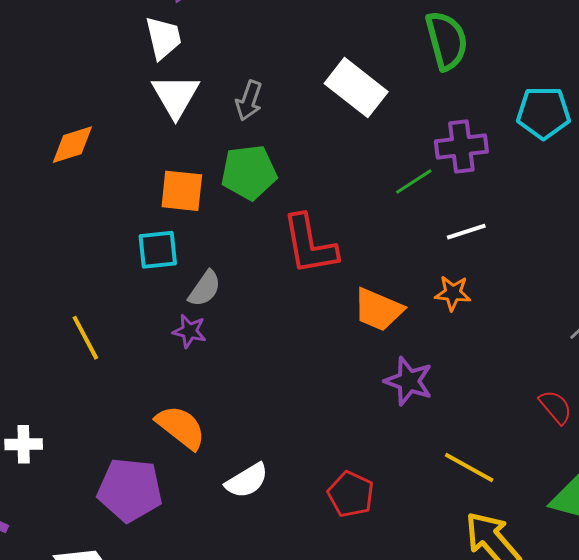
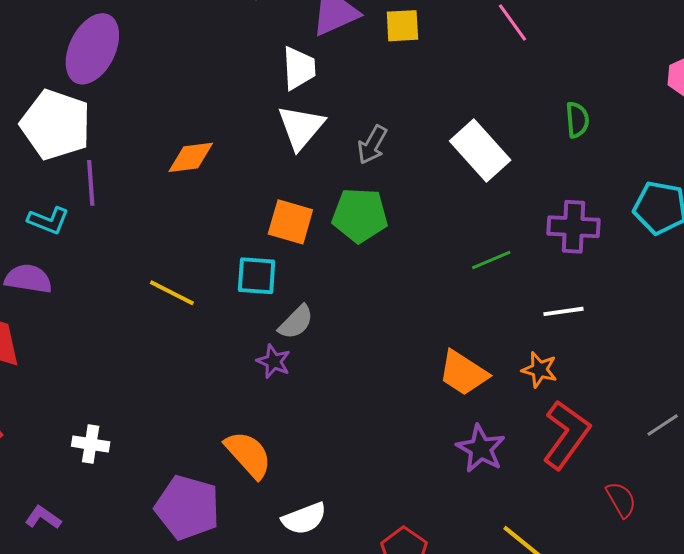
green semicircle: (446, 41) -> (577, 120), size x0.6
green line: (414, 181) -> (491, 260), moved
red L-shape: (310, 245) -> (566, 435), moved, turned -144
yellow line: (85, 338) -> (172, 293), moved, turned -45

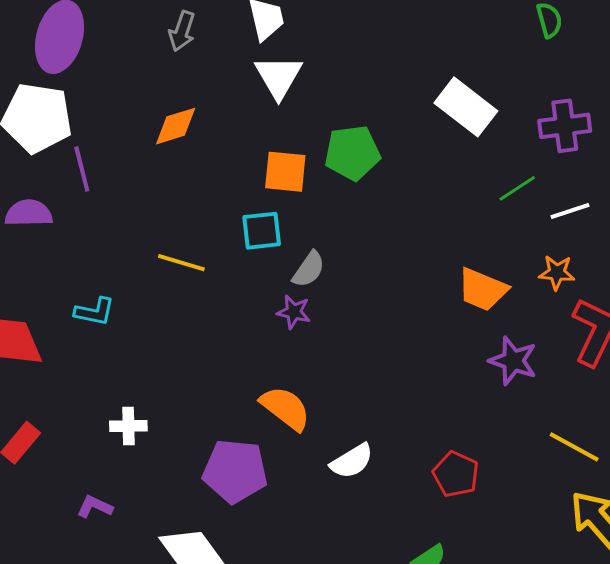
gray arrow: (372, 145) -> (182, 31), moved
white rectangle: (480, 150) -> (466, 107), moved
cyan L-shape: (48, 220) -> (95, 312), moved
green line: (491, 260) -> (517, 188), moved
purple semicircle: (28, 279) -> (29, 213), moved

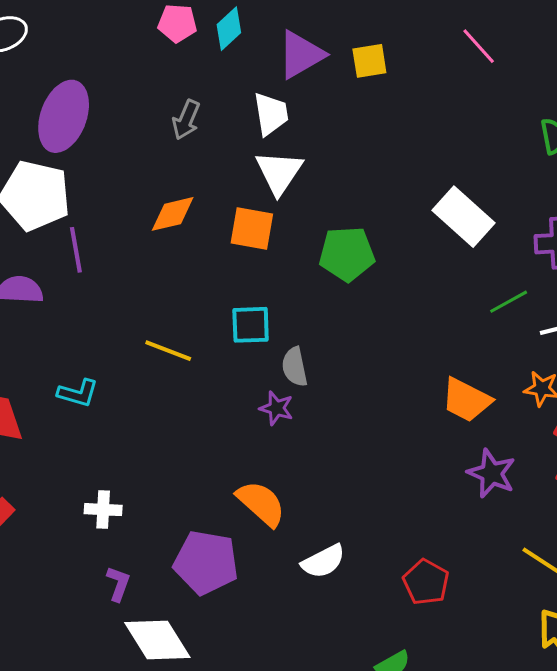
orange square: (285, 172) -> (252, 228), moved
gray semicircle: (309, 269) -> (295, 367), turned 129
purple L-shape: (95, 507) -> (118, 584), moved, turned 81

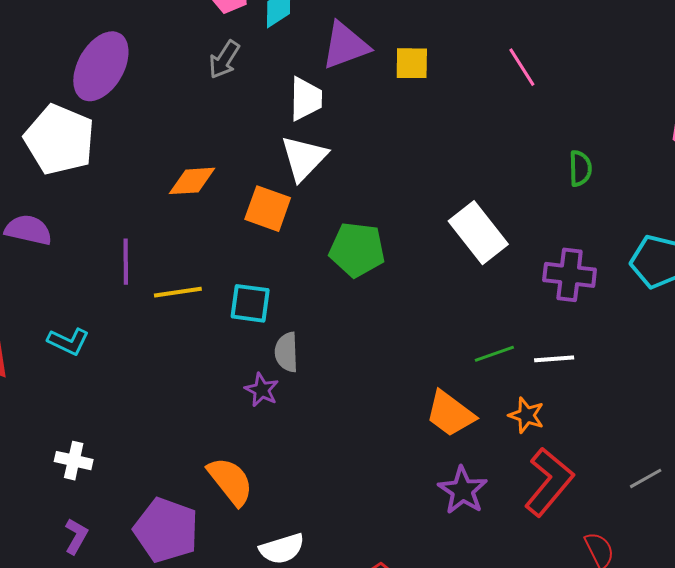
gray arrow: (186, 120) -> (224, 60), moved
purple line: (76, 250) -> (126, 262), moved
green line: (509, 302) -> (494, 354), moved
yellow line: (168, 351) -> (178, 292), moved, turned -39

